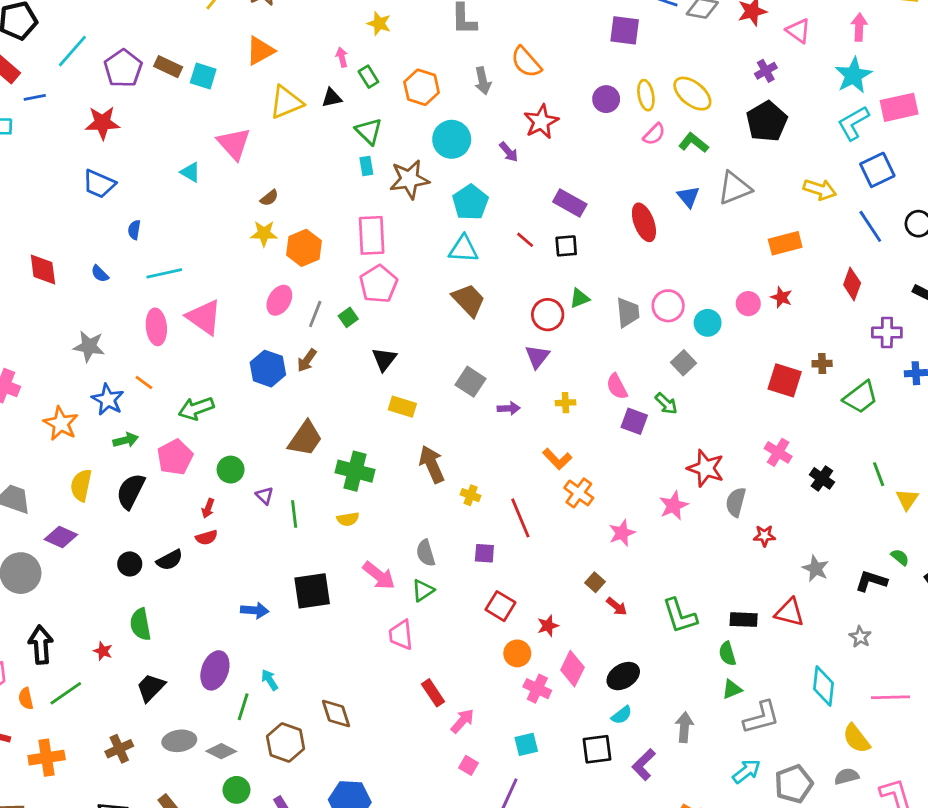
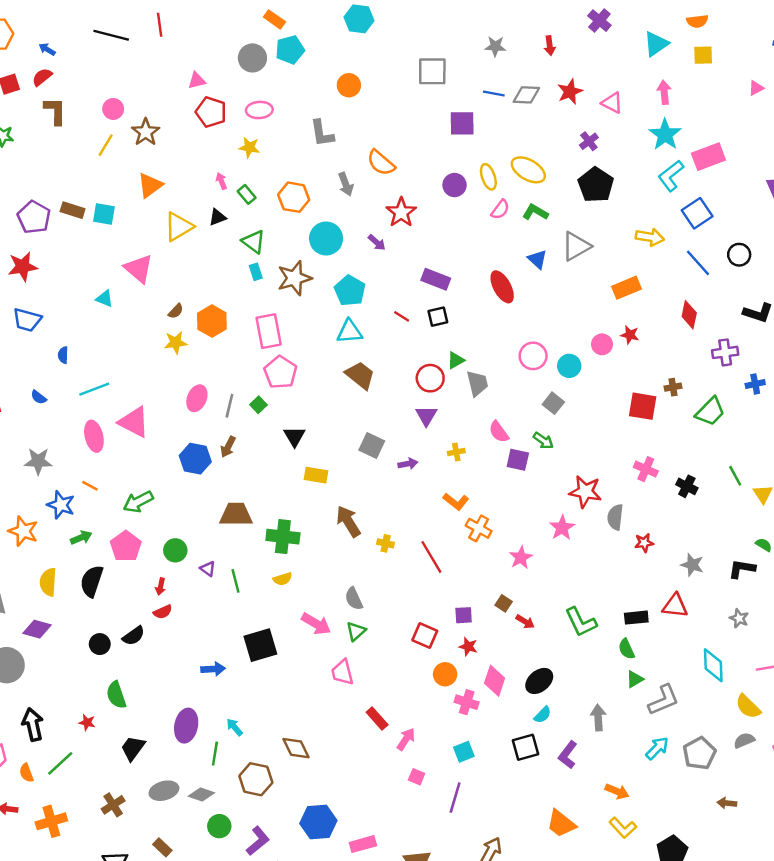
orange hexagon: (304, 248) -> (212, 321), moved
gray trapezoid: (628, 312) -> (477, 383), moved
brown trapezoid: (305, 439) -> (236, 515), turned -116
purple square: (484, 553) -> (464, 615), moved
red star: (548, 626) -> (468, 647), turned -30

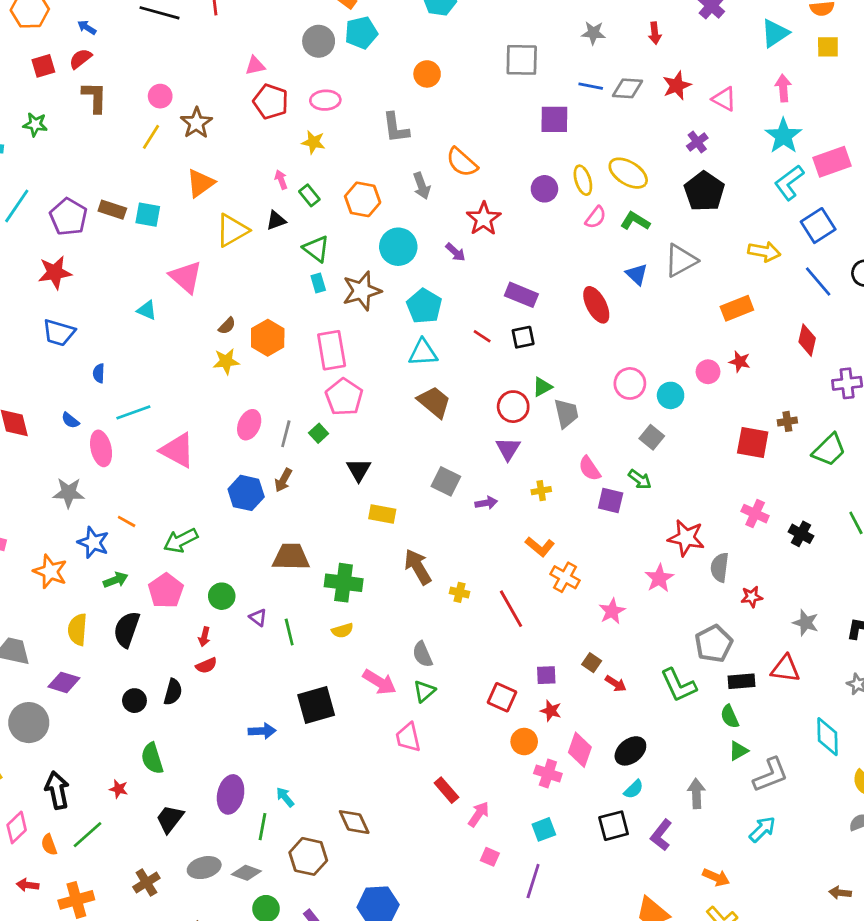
pink ellipse: (94, 436) -> (101, 448), moved
black semicircle: (134, 636) -> (173, 692), turned -40
gray pentagon: (699, 753) -> (714, 644), moved

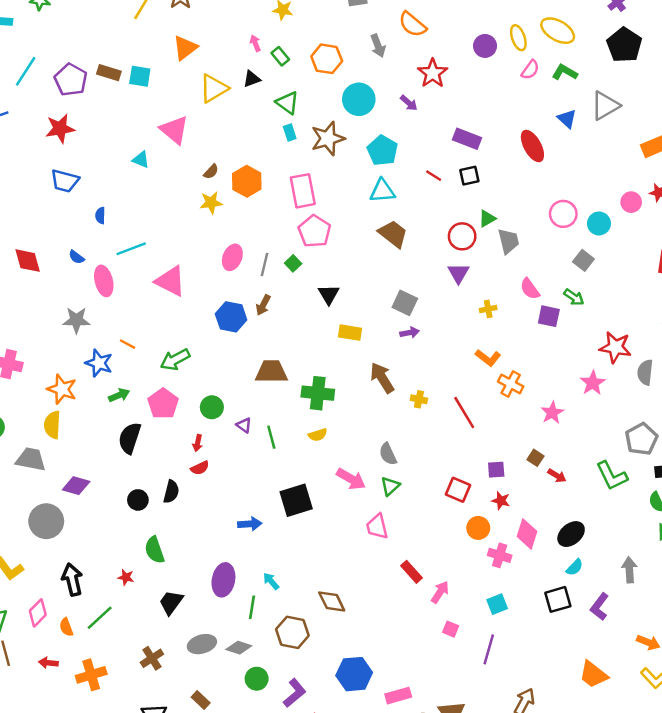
purple arrow: (486, 503) -> (410, 333), moved
yellow semicircle: (77, 630) -> (52, 425), moved

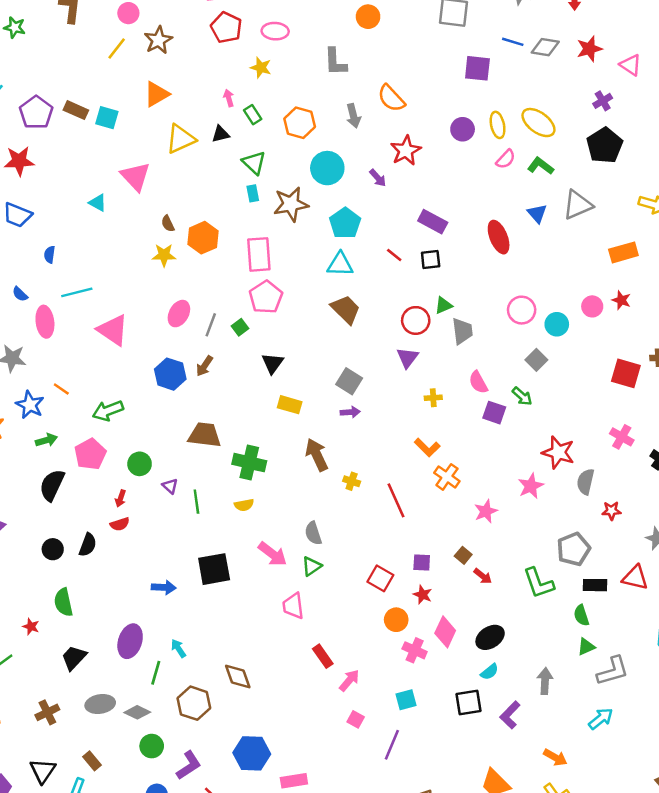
brown semicircle: (211, 172) -> (168, 224), turned 105

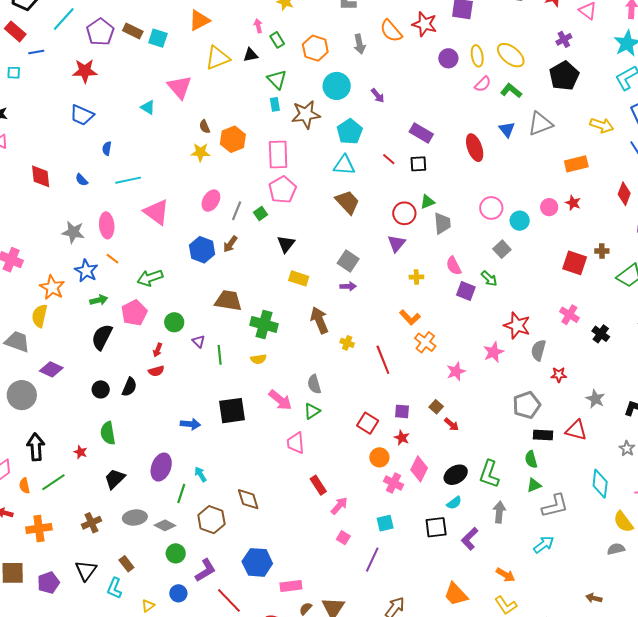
red star: (406, 151) -> (425, 24), moved, turned -30
pink ellipse: (45, 322) -> (107, 225), moved
green L-shape: (539, 583) -> (489, 474), moved, turned 36

